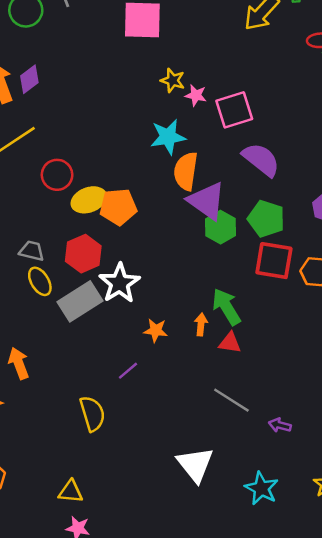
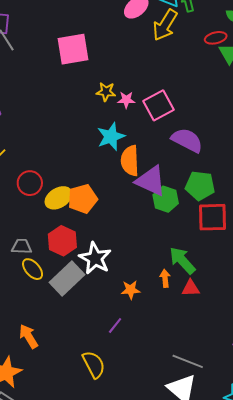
gray line: (231, 400) -> (188, 361), moved

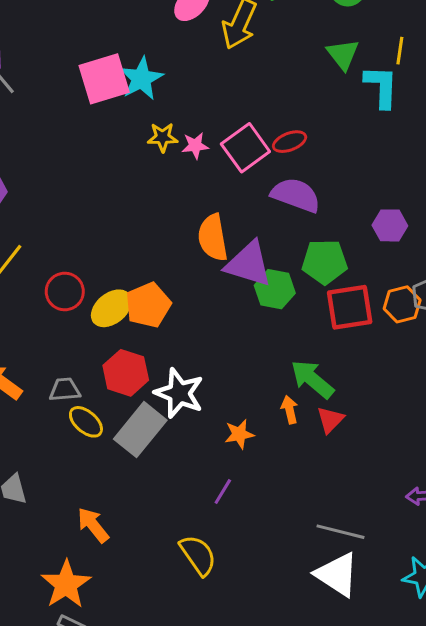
red ellipse: (216, 38) -> (290, 142), moved
cyan star: (111, 137) -> (141, 79), moved
red triangle: (191, 288) -> (330, 420), turned -36

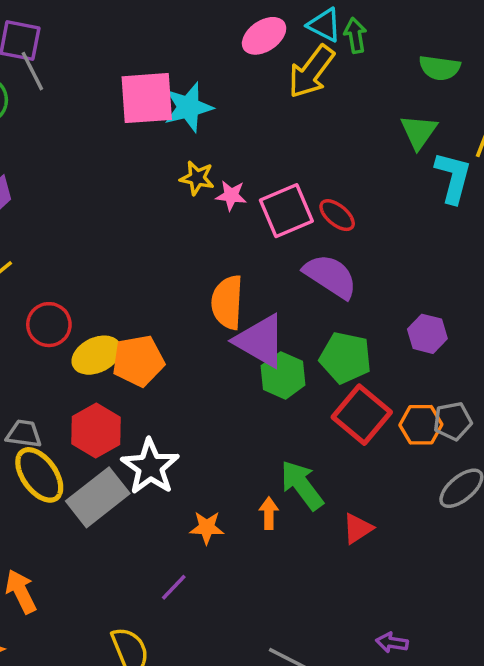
red ellipse: (290, 142) -> (337, 215), turned 48
red square: (350, 307) -> (362, 415), turned 36
red triangle: (330, 420) -> (358, 528), moved
yellow ellipse: (86, 422) -> (39, 475), size x1.4

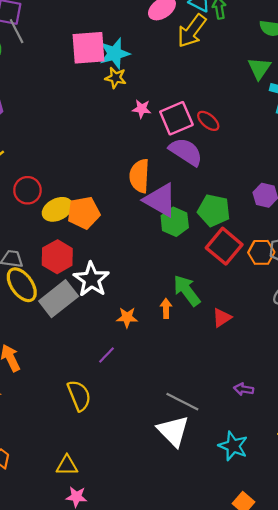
yellow star: (197, 178) -> (116, 78), moved
purple semicircle: (330, 276) -> (186, 152), moved

